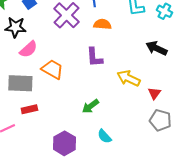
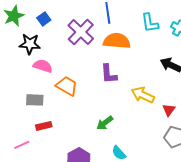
orange semicircle: (102, 24) -> (117, 41), size x1.5
pink semicircle: (28, 49) -> (43, 66), turned -120
gray rectangle: (20, 83) -> (35, 100), size x0.7

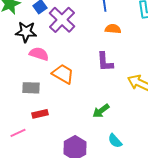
purple cross: (81, 32) -> (62, 20), moved
orange semicircle: (117, 41) -> (113, 29), size x0.6

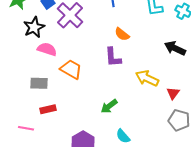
orange semicircle: (113, 29) -> (122, 34), moved, turned -147
black star: (26, 32) -> (34, 27), turned -30
pink line: (18, 133) -> (26, 128), turned 35

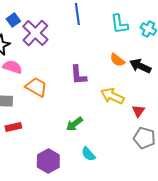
orange semicircle: (122, 34) -> (117, 60), moved

